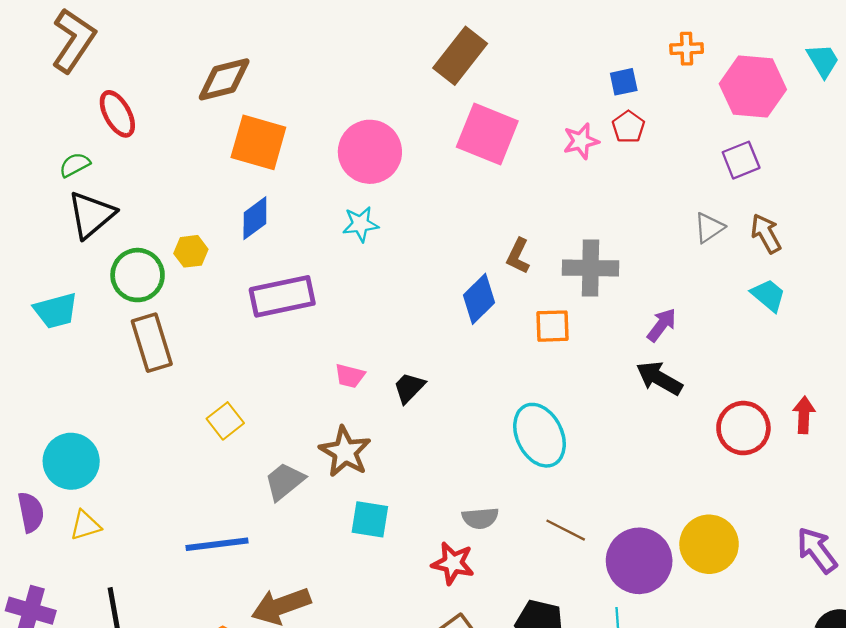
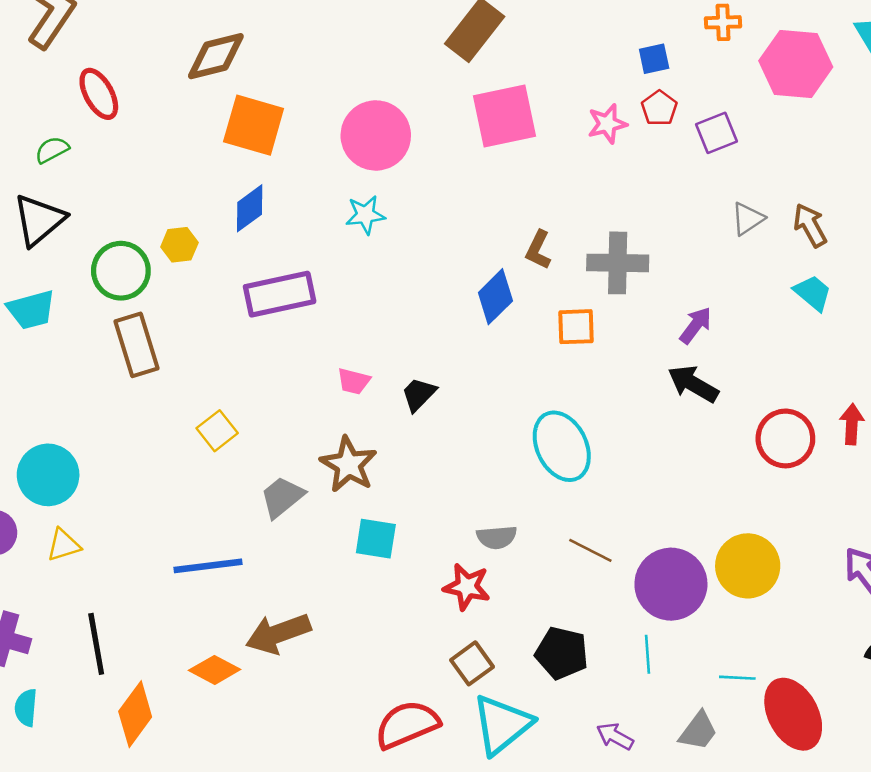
pink square: (487, 134) -> (505, 116), turned -34
purple square: (741, 160) -> (716, 133), moved
black triangle: (91, 215) -> (39, 220), moved

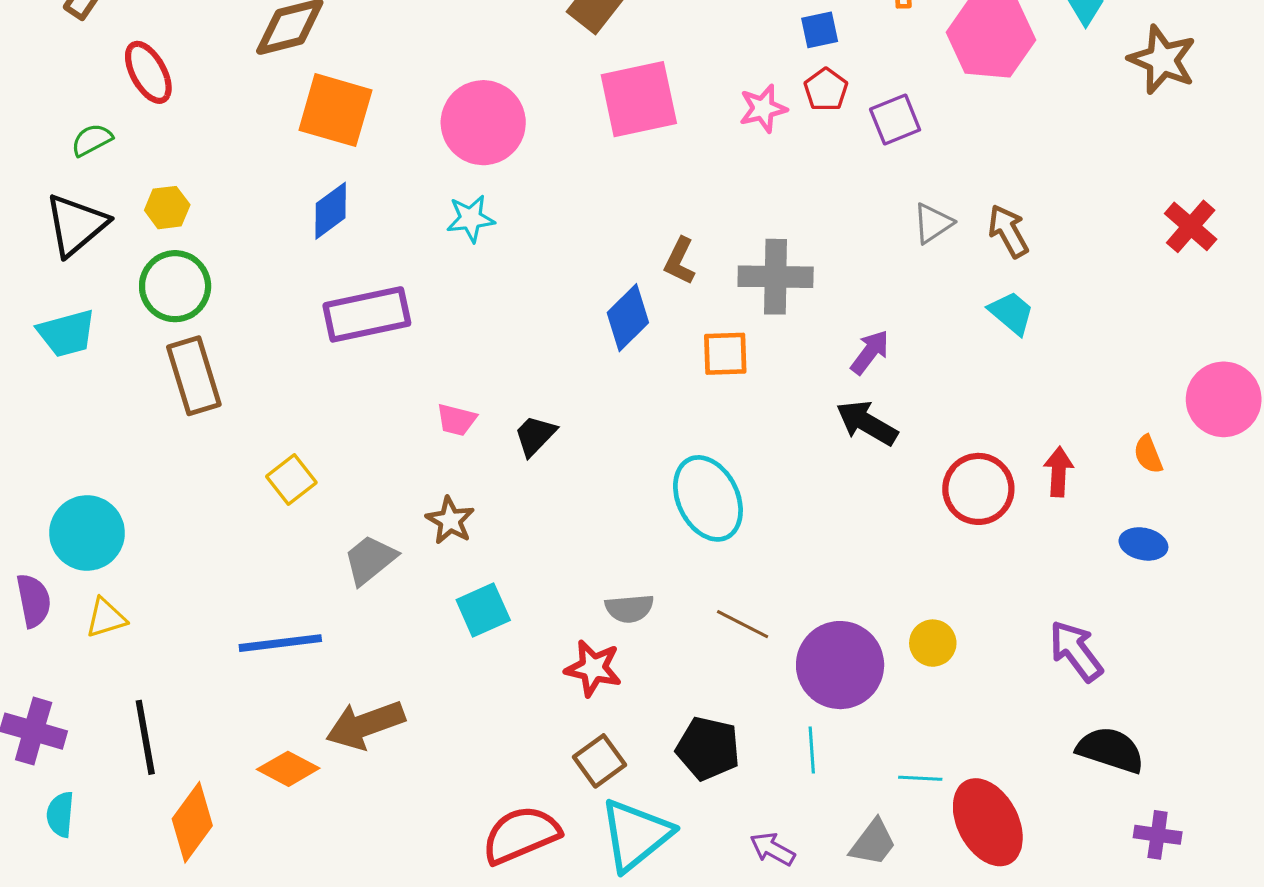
yellow hexagon: (179, 245) -> (167, 208), moved
brown star: (348, 464) -> (450, 520), size x0.7
cyan square: (376, 539) -> (483, 610), turned -33
yellow circle: (748, 566) -> (933, 643), size x0.6

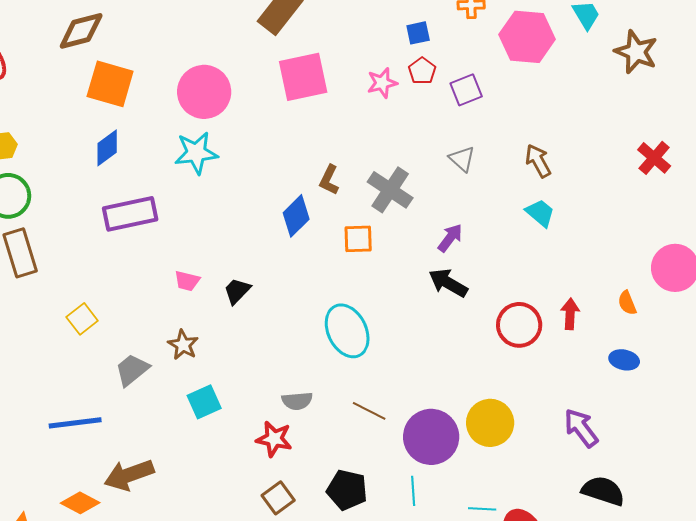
cyan star: (471, 219) -> (196, 153), size x1.4
gray triangle: (933, 223) -> (462, 159), moved, turned -44
gray cross: (776, 277) -> (390, 190), turned 33
yellow circle: (933, 643) -> (490, 423), size x1.6

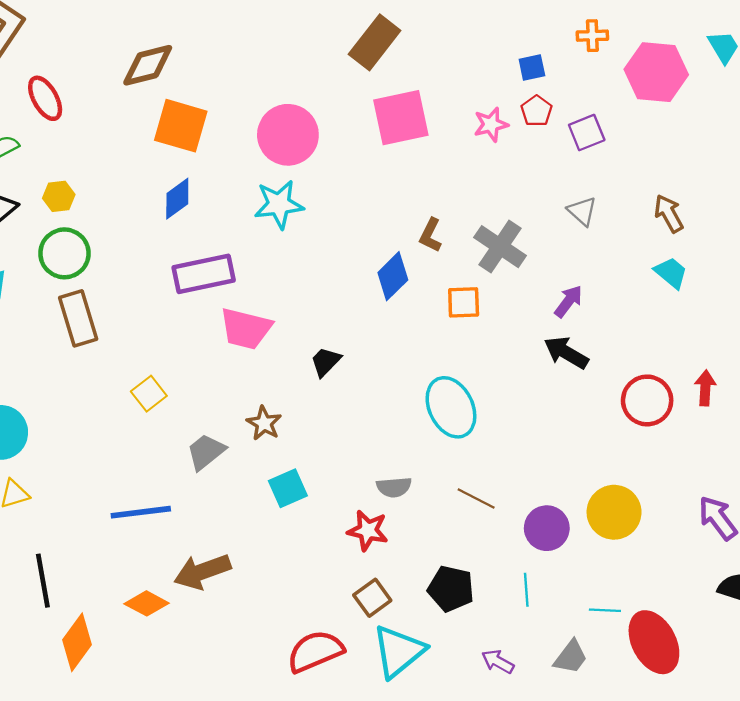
pink trapezoid: (187, 281) -> (246, 329), moved, size x1.8
purple circle: (431, 437) -> (547, 528), size x0.7

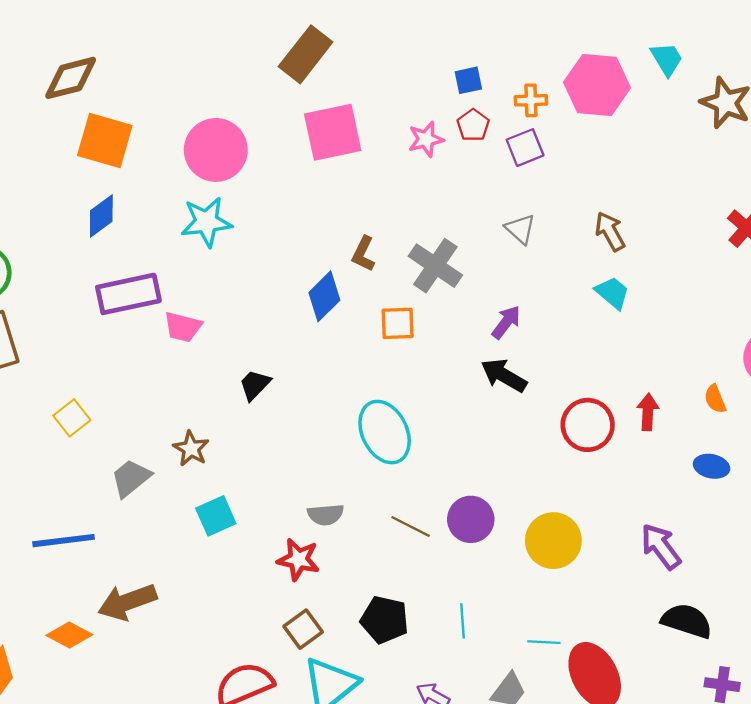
orange cross: (592, 36) -> (531, 100), moved
pink trapezoid: (246, 329) -> (183, 327), moved, size x0.7
purple circle: (547, 528) -> (471, 519), moved

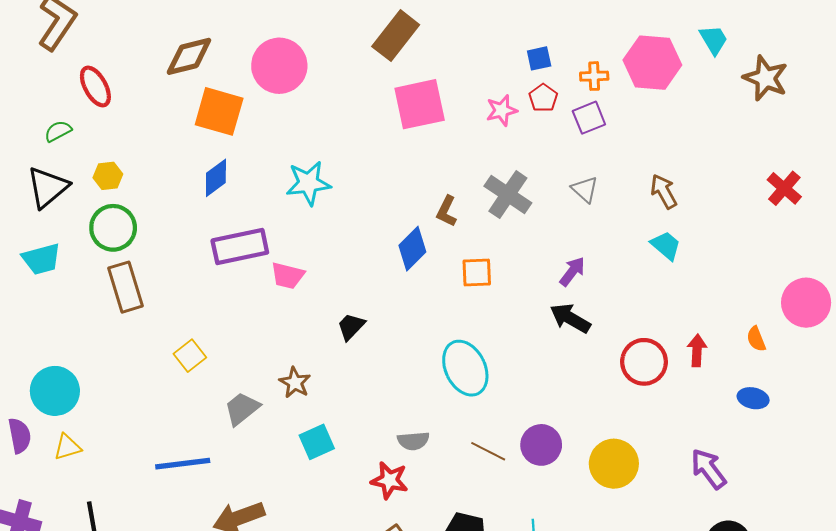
pink circle: (216, 150) -> (279, 66), moved
gray cross: (435, 266) -> (508, 195), moved

